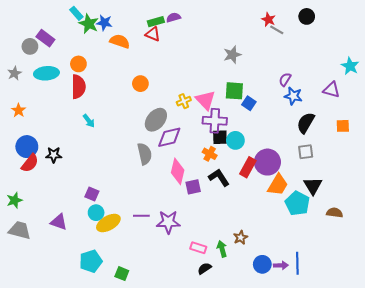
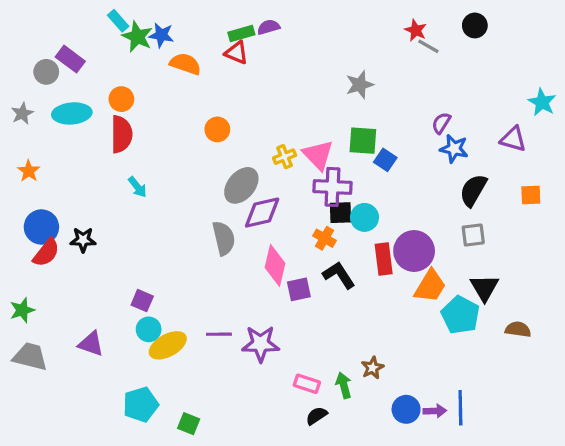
red rectangle: (248, 167) -> (384, 259), turned -36

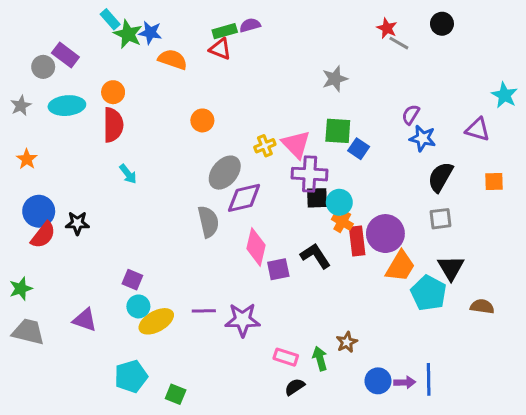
orange cross: (324, 238) -> (342, 222), moved

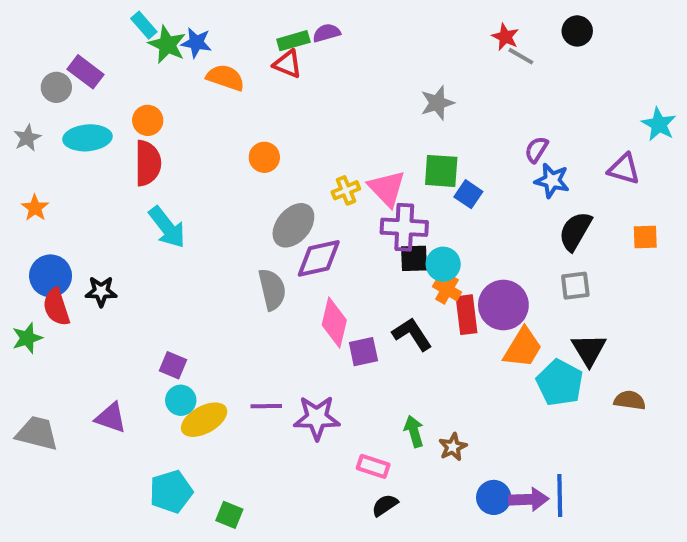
cyan arrow: (128, 174) -> (167, 227), size x1.6
red semicircle: (43, 235) -> (56, 307), turned 124
green star: (21, 289) -> (27, 338), moved
green arrow: (320, 359) -> (414, 431), moved
purple arrow: (405, 382) -> (529, 499), size x1.4

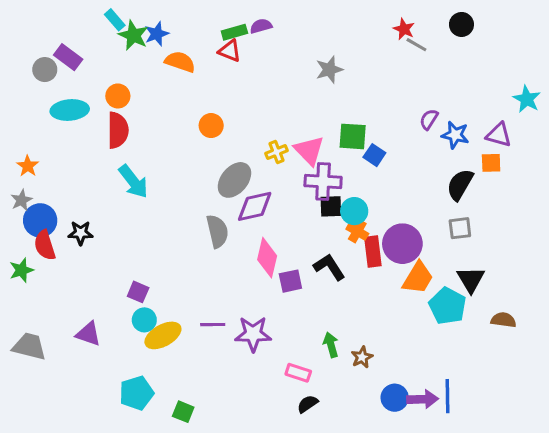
blue star: (196, 43) -> (157, 34), turned -30
gray star: (437, 103) -> (329, 70), moved
gray star: (27, 138) -> (21, 200), moved
blue star: (552, 181) -> (455, 135), moved
orange square: (645, 237) -> (491, 163), moved

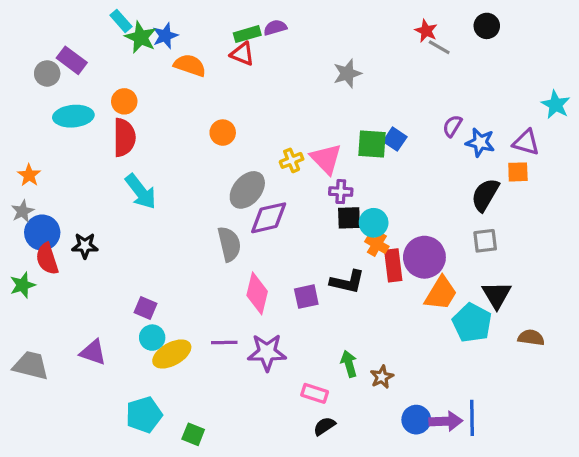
blue square: (374, 155) -> (395, 139), moved
purple cross: (323, 182) -> (341, 192), size x0.6
pink diamond: (267, 258) -> (257, 293), moved
black L-shape: (329, 267) -> (347, 282), turned 136

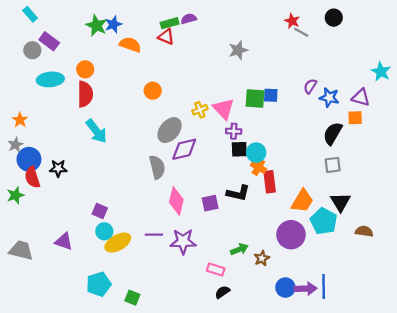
cyan rectangle: (121, 21) -> (30, 14), moved
blue square: (395, 139) -> (271, 95), turned -32
purple circle: (424, 257) -> (291, 235), moved
green arrow: (349, 364) -> (239, 249), turned 84

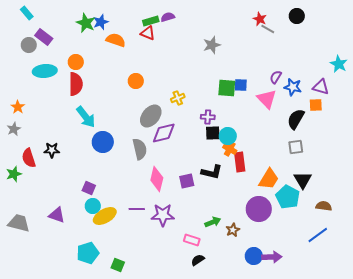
pink triangle: (224, 109) -> (267, 99), moved
blue circle: (29, 159) -> (103, 142), moved
blue line: (324, 286) -> (318, 235), moved, turned 55

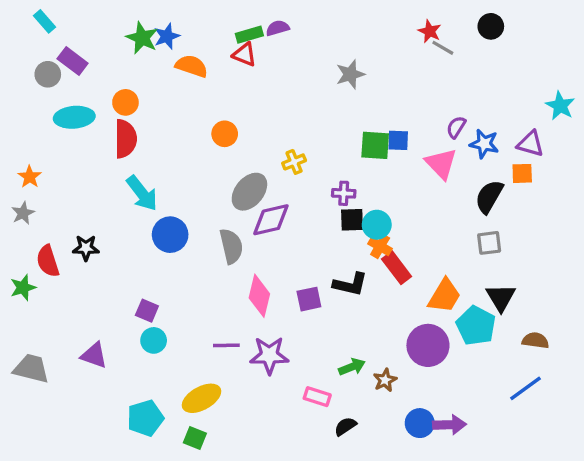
red rectangle: (240, 162) -> (397, 268), turned -30
yellow ellipse: (105, 216) -> (202, 398), moved
black semicircle: (198, 260) -> (345, 426), moved

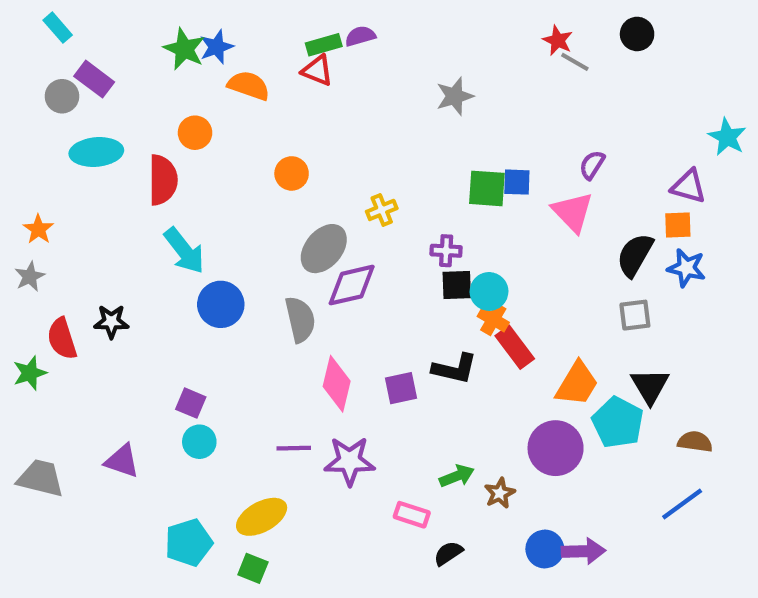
orange circle: (125, 102) -> (195, 133), moved
blue star: (484, 144) -> (686, 268), moved

